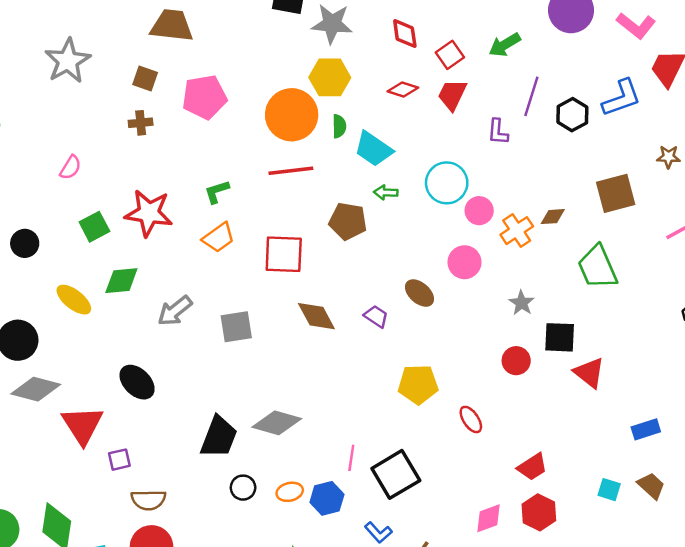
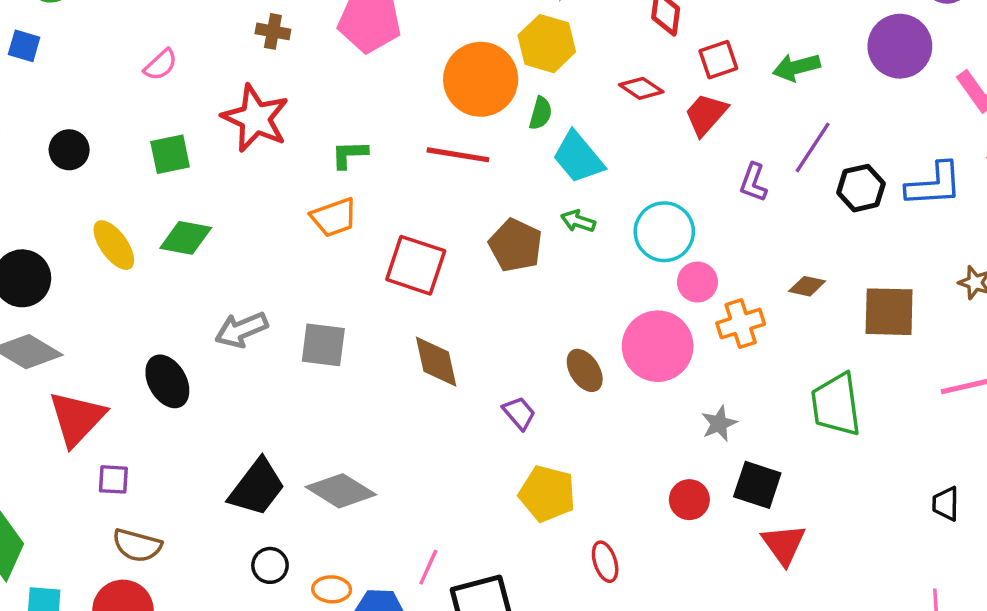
red star: (149, 213) -> (255, 118), moved
brown diamond: (553, 217) -> (807, 286), moved
pink circle: (464, 262) -> (658, 346), size x1.5
gray arrow: (175, 311) -> (241, 330), moved
purple trapezoid: (376, 316) -> (519, 413), moved

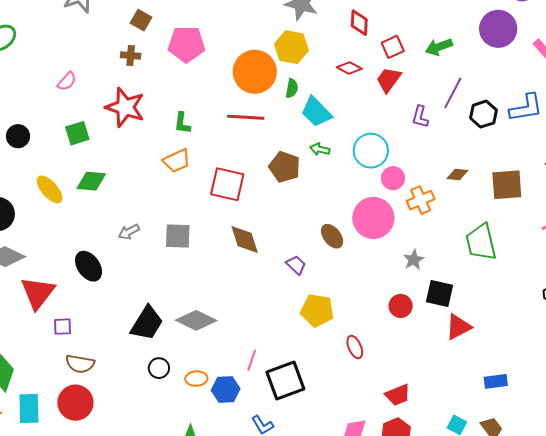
green L-shape: (349, 154) -> (182, 123), turned -75
gray arrow: (241, 330) -> (129, 232), size x0.7
red triangle: (784, 544) -> (458, 327), turned 44

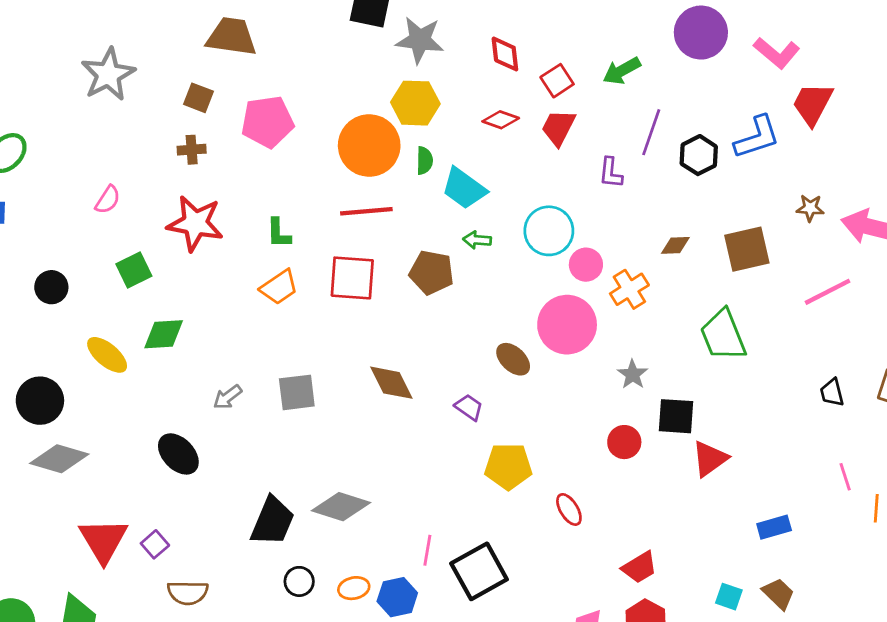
red square: (227, 184) -> (352, 278), moved
red triangle: (38, 293) -> (103, 540), moved
purple square: (62, 327) -> (155, 544), turned -30

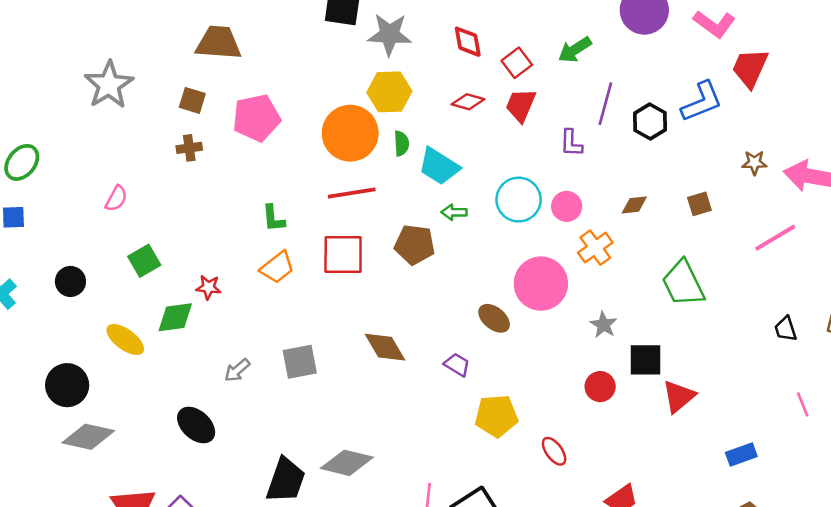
red star: (195, 223) -> (208, 287), moved, size x0.5
brown square: (747, 249) -> (699, 204), size x0.6
pink circle: (586, 265) -> (567, 206), moved

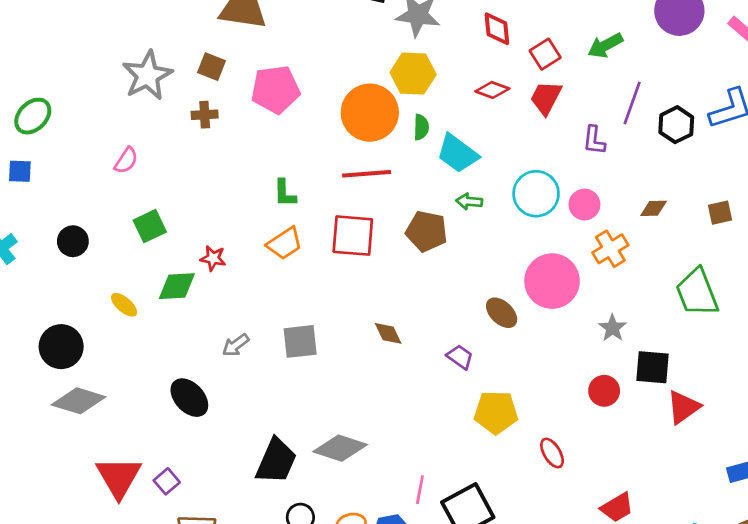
gray star: (109, 85) -> (147, 75), moved
yellow ellipse: (125, 339) -> (124, 305), size x0.7
brown diamond: (385, 347) -> (388, 333), size x0.7

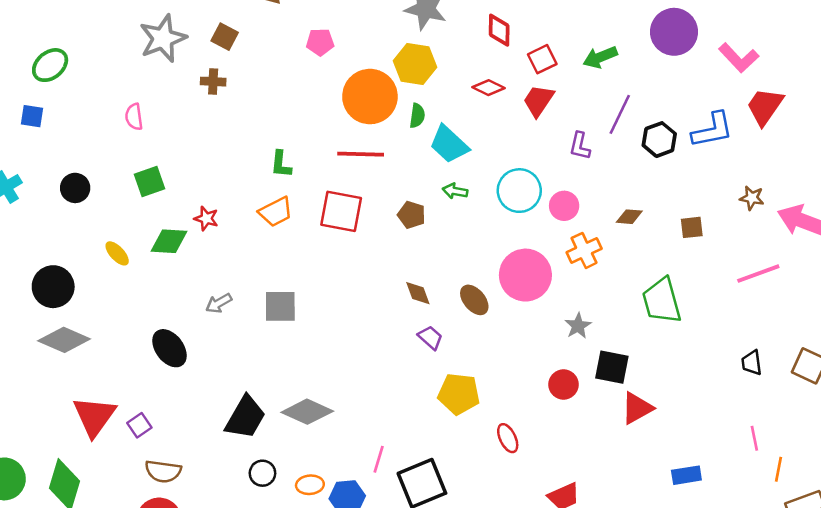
pink pentagon: (275, 89) -> (320, 42), moved, size x0.6
pink semicircle: (126, 160) -> (134, 117), turned 132
brown pentagon: (427, 231) -> (412, 215), size x0.7
brown diamond: (388, 333) -> (418, 293), moved

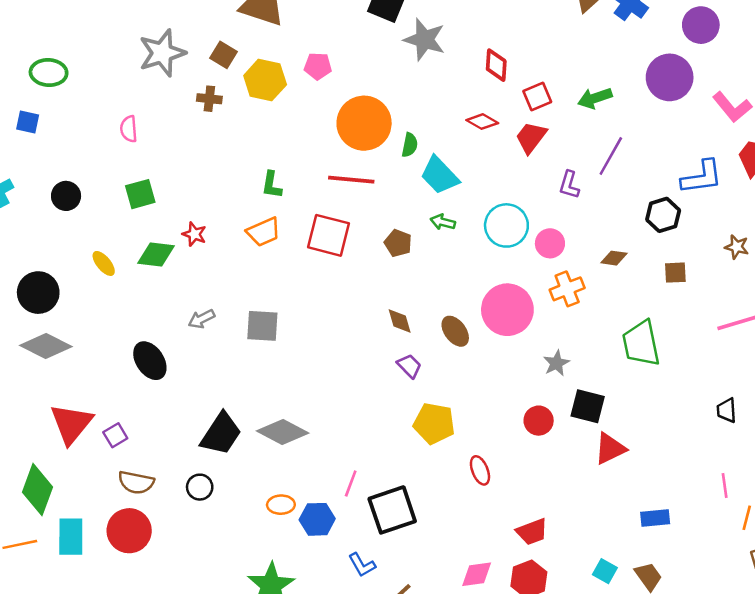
yellow hexagon: (415, 64) -> (265, 80), moved
green ellipse: (50, 65) -> (49, 73), turned 39
black hexagon: (659, 140) -> (663, 215), moved
black circle: (262, 473) -> (200, 487), moved

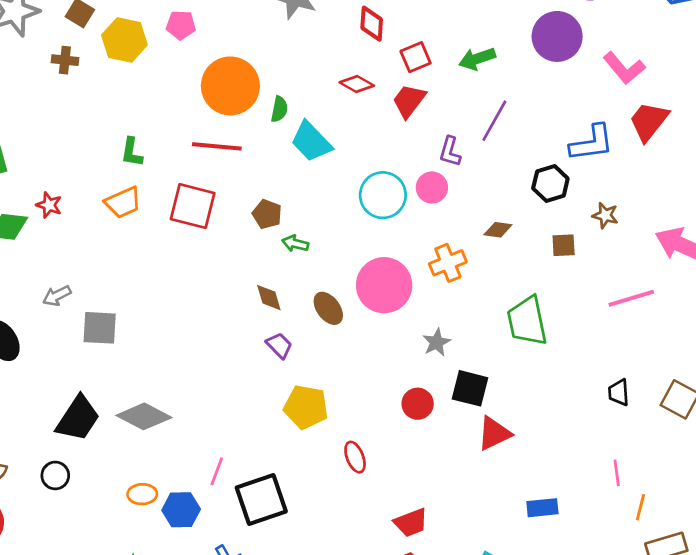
green arrow: (443, 222) -> (295, 244), moved
pink circle: (550, 243) -> (432, 188), moved
brown star: (737, 247) -> (605, 215), moved
gray square: (262, 326) -> (100, 328), moved

